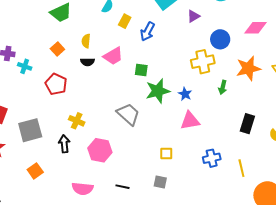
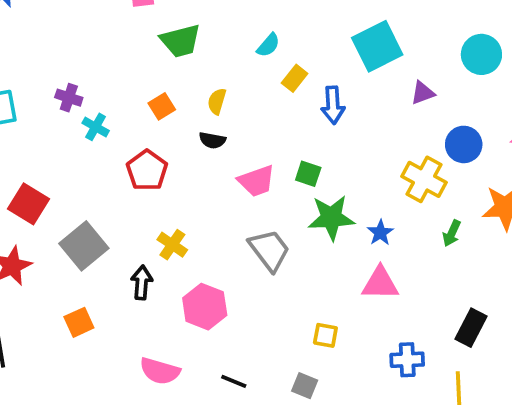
blue arrow: (147, 32) -> (333, 105), turned -42
pink trapezoid: (113, 56) -> (257, 181), moved
yellow cross: (203, 62) -> (424, 179), turned 30
black rectangle: (247, 124) -> (471, 328), moved
gray square: (30, 130) -> (84, 246), turned -35

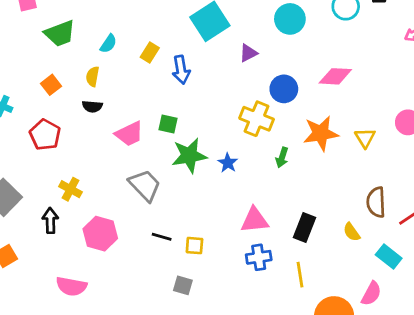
cyan semicircle: (268, 45) -> (108, 44), moved
pink triangle: (380, 283) -> (255, 220), moved
black line: (234, 381) -> (162, 237), moved

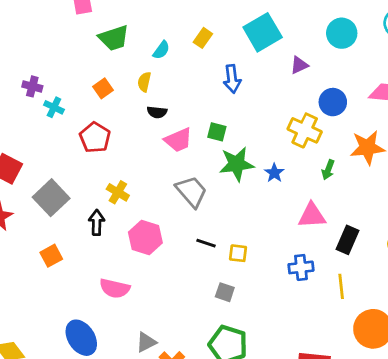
yellow rectangle: (150, 52) -> (203, 38), moved
black semicircle: (92, 106) -> (157, 112), moved
pink triangle: (255, 220) -> (312, 216), moved

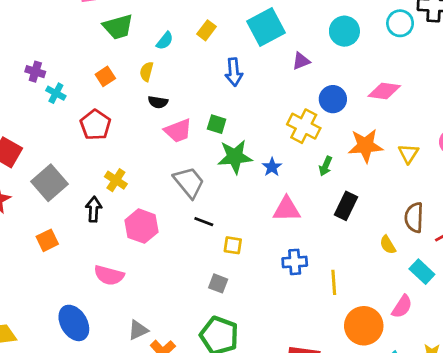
pink triangle: (312, 216) -> (287, 209), moved
black rectangle: (348, 240) -> (346, 206), moved
black line: (206, 243) -> (204, 222), moved

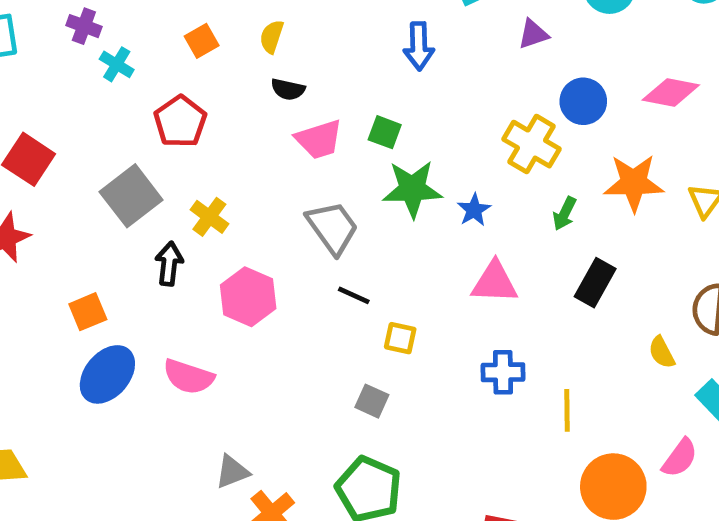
gray square: (49, 183) -> (131, 196), moved
blue ellipse: (74, 323) -> (107, 374), moved, turned 68

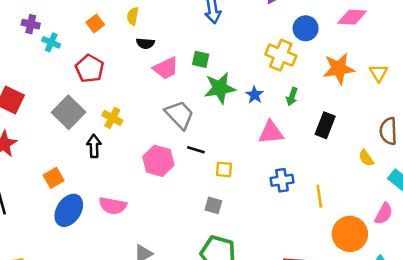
green arrow: (565, 214) -> (292, 97), moved
pink hexagon: (248, 297) -> (158, 161), moved

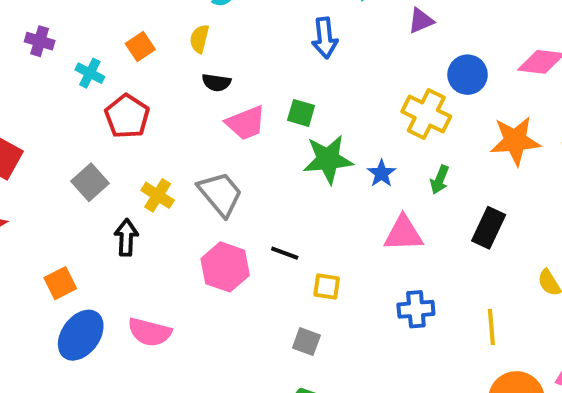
cyan cross: (51, 42) -> (90, 73), moved
gray square: (69, 112) -> (90, 182), size x0.7
gray trapezoid: (179, 115) -> (220, 194), moved
yellow line: (319, 196) -> (491, 327), moved

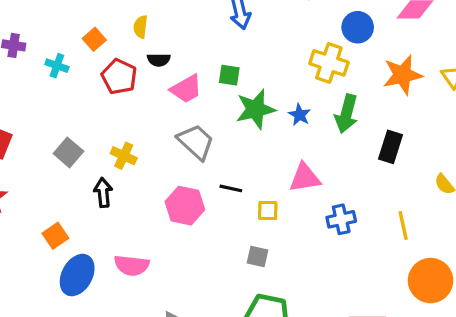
red pentagon: (127, 116) -> (119, 77), moved
green arrow: (440, 180) -> (346, 114), size x1.6
gray trapezoid: (220, 194) -> (196, 142), moved
pink triangle: (403, 234) -> (305, 178), moved

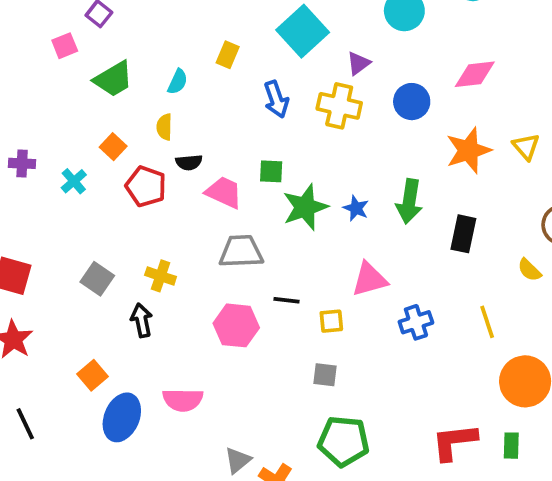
yellow cross: (329, 63) -> (339, 106), moved
cyan cross: (57, 66) -> (74, 181), turned 35
pink trapezoid: (186, 89) -> (224, 192), turned -120
gray trapezoid: (196, 142) -> (241, 251), turned -39

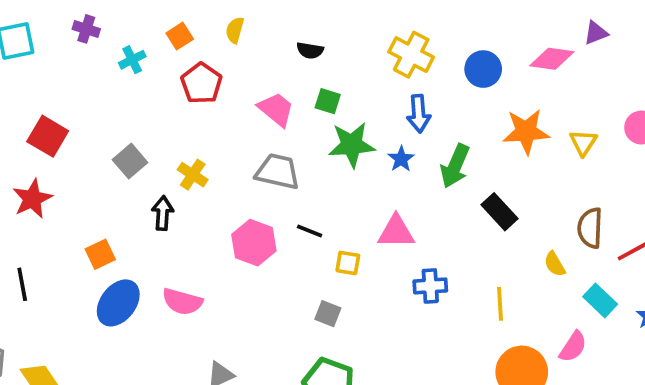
purple triangle: (359, 63) -> (596, 33), moved
blue arrow: (276, 99) -> (419, 114), moved
black semicircle: (189, 162) -> (310, 50), moved
black rectangle: (463, 234) -> (500, 212), turned -69

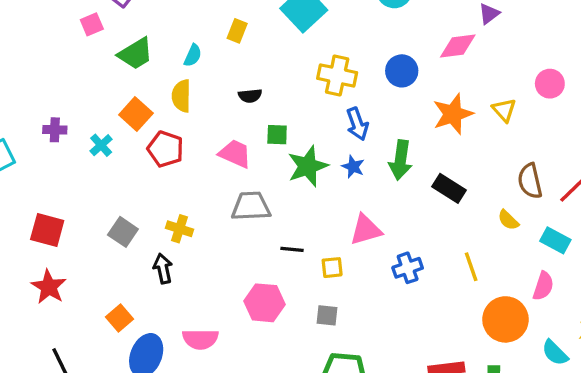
yellow semicircle: (235, 30) -> (181, 96), size x1.4
orange square: (180, 36) -> (136, 114), size x1.4
pink hexagon: (254, 243) -> (264, 303), moved

